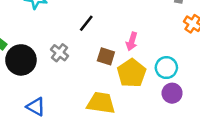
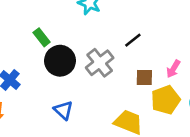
gray cross: (60, 53) -> (100, 63), size x1.5
brown square: (106, 56) -> (144, 77), turned -30

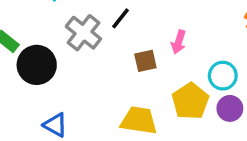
gray cross: (100, 63) -> (83, 33), moved
yellow pentagon: (166, 100) -> (190, 101), moved

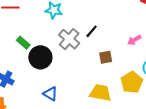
pink arrow: (179, 42) -> (134, 40), moved, turned 40

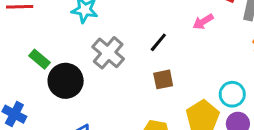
black line: (92, 31) -> (158, 42), moved
pink arrow: (134, 40) -> (203, 22), moved

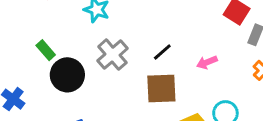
pink arrow: (203, 22) -> (207, 62), moved
brown square: (163, 79) -> (161, 88), size x1.6

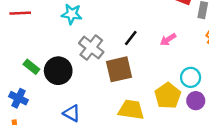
green rectangle: (46, 50) -> (31, 67), moved
brown square: (161, 88) -> (119, 69), moved

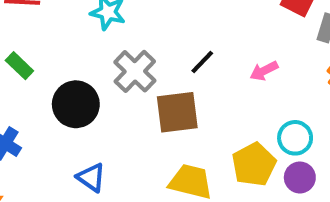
green rectangle: (31, 67) -> (19, 66), moved

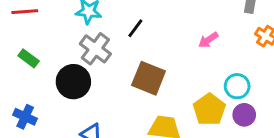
black line: (202, 62) -> (135, 28), moved
gray cross: (135, 71) -> (95, 49), moved
brown square: (177, 112) -> (149, 78), turned 36

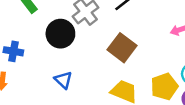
blue cross: (25, 117) -> (13, 51), turned -30

